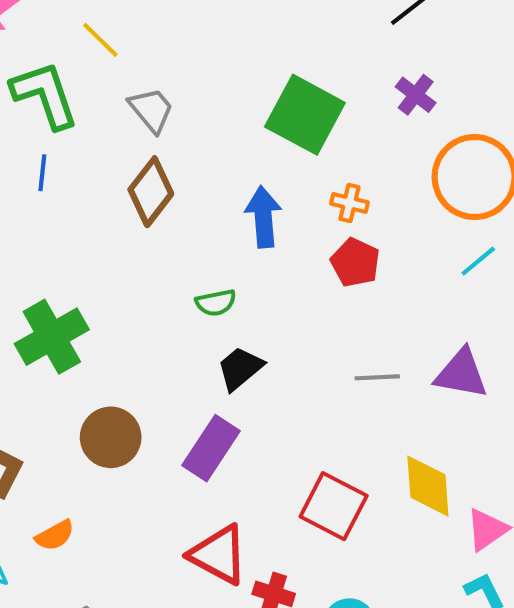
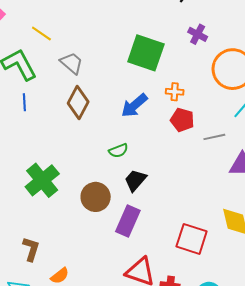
blue arrow: (263, 217) -> (134, 105), turned -116
gray line: (377, 377) -> (214, 137), moved
brown circle: (111, 437) -> (96, 197), moved

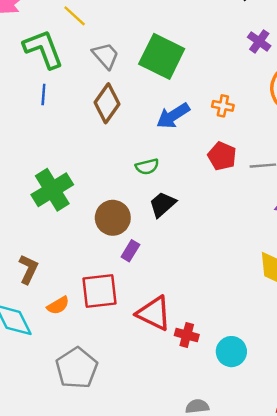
green square: (146, 53) -> (162, 56), moved
red pentagon: (182, 120) -> (222, 156), moved
purple rectangle: (128, 221) -> (130, 251), moved, size x0.6
red square: (192, 239) -> (99, 291), moved, turned -32

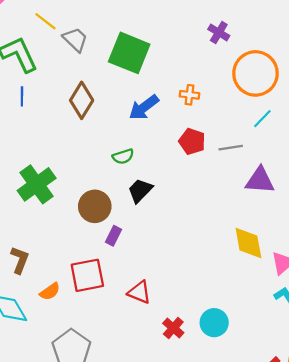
gray trapezoid: (106, 56) -> (75, 39), moved
red triangle: (154, 313) -> (139, 292), size x0.7
red cross: (187, 335) -> (173, 328), moved, turned 30

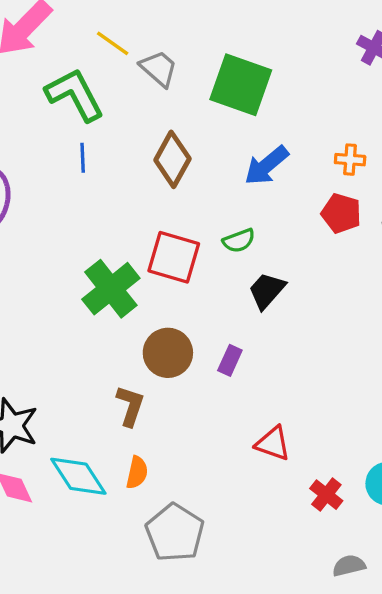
orange cross: (189, 95) -> (350, 160), moved
brown circle: (95, 206) -> (168, 353), moved
brown L-shape: (20, 260) -> (130, 406), moved
red square: (87, 275) -> (174, 257), moved, turned 30
orange semicircle: (50, 292) -> (137, 472), moved, turned -40

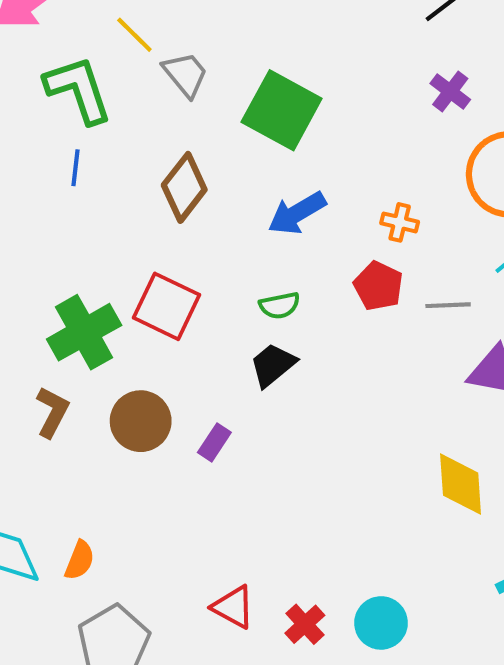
green semicircle: (239, 241) -> (280, 305), moved
brown L-shape: (130, 406) -> (52, 412), moved
red triangle: (273, 443) -> (233, 607), moved

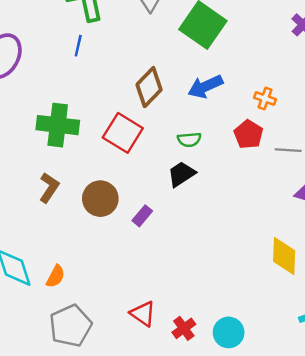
brown diamond: (184, 187) -> (149, 87), moved
green cross: (84, 332) -> (58, 125), moved, turned 30

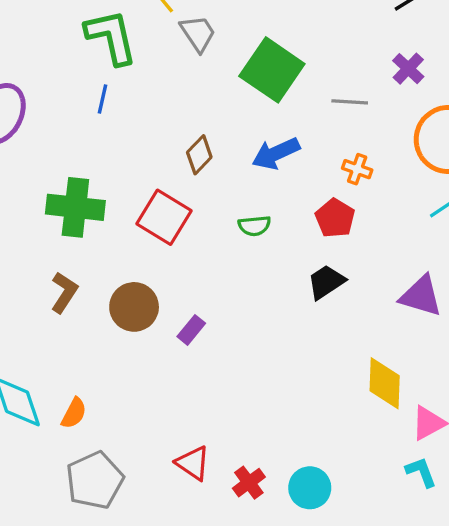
brown diamond: (149, 87) -> (199, 155), size x0.7
gray line: (288, 150) -> (350, 102), moved
black trapezoid: (181, 174) -> (326, 282), moved

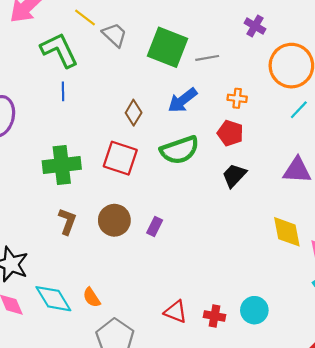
gray line: (350, 102) -> (207, 58), moved
green semicircle: (254, 226) -> (180, 150), size x1.8
orange semicircle: (74, 413) -> (92, 297), turned 132
red cross: (249, 483) -> (214, 316), turned -30

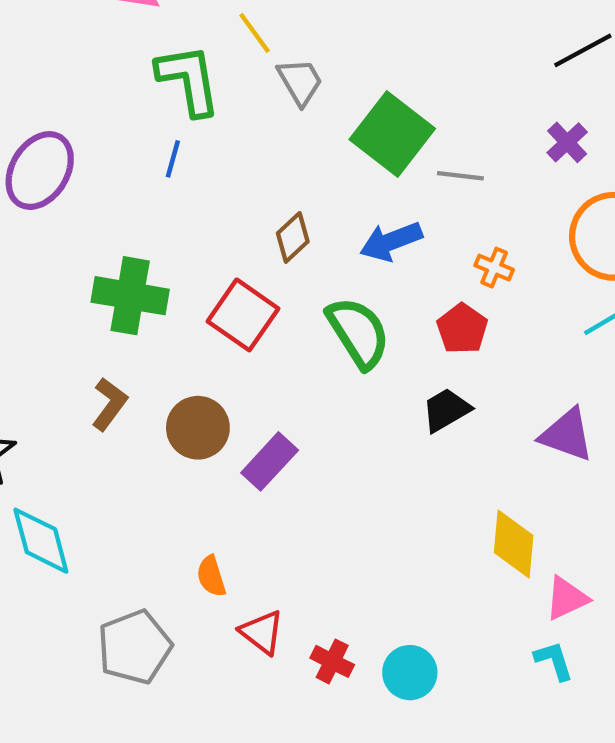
green semicircle: (180, 150) -> (358, 333), turned -120
purple rectangle: (155, 226) -> (270, 461), size x1.5
orange semicircle: (92, 297) -> (211, 576), moved

